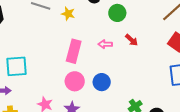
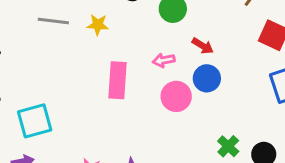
pink circle: (75, 81) -> (176, 96), moved
blue circle: (102, 82) -> (207, 78), moved

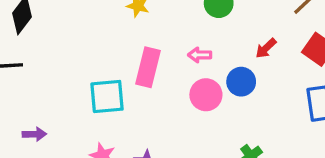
red arrow: (203, 46) -> (266, 48), moved, turned 95
cyan square: (35, 121) -> (107, 97), moved

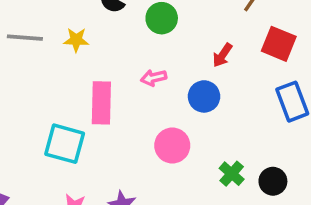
pink circle: (206, 95) -> (172, 146), moved
cyan square: (107, 97) -> (65, 144), turned 33

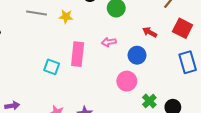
red arrow: (222, 55) -> (150, 32), turned 80
cyan square: (65, 144) -> (52, 67), moved, size x0.7
pink circle: (172, 146) -> (127, 81), moved

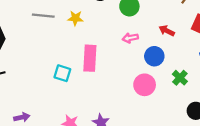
pink arrow: (109, 42) -> (130, 38), moved
green cross: (149, 101) -> (180, 78), moved

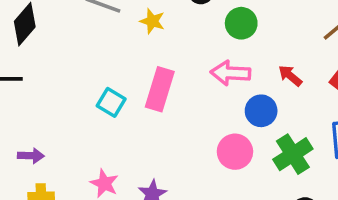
pink arrow: (130, 38) -> (231, 73), size x1.5
green cross: (180, 78) -> (293, 154), size x1.5

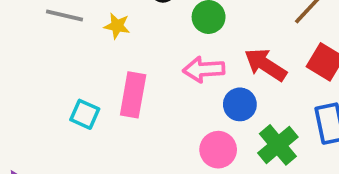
red arrow: (290, 76) -> (265, 65), size x1.6

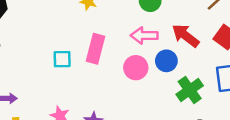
cyan square: (85, 114) -> (62, 59), turned -30
pink circle: (218, 150) -> (136, 68), moved

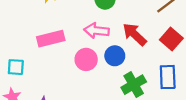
pink rectangle: (96, 49) -> (51, 39), turned 56
cyan square: (62, 59) -> (16, 67), moved

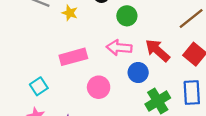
pink circle: (86, 59) -> (99, 87), moved
cyan square: (16, 67) -> (39, 86), turned -36

